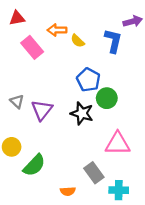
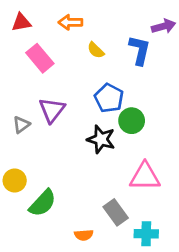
orange arrow: (57, 30) -> (70, 22), moved
gray triangle: (17, 101) -> (21, 125), turned 40
purple triangle: (42, 110) -> (52, 110), moved

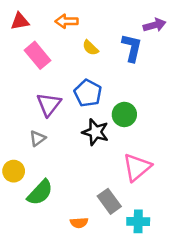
blue pentagon: (109, 98) -> (88, 93), moved
gray triangle: (21, 125) -> (38, 138), moved
pink triangle: (145, 177) -> (137, 167), turned -40

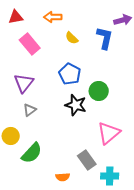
purple triangle: (49, 104) -> (24, 83), moved

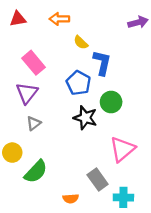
blue L-shape: (105, 38) -> (102, 63), moved
pink rectangle: (30, 44) -> (34, 63), moved

